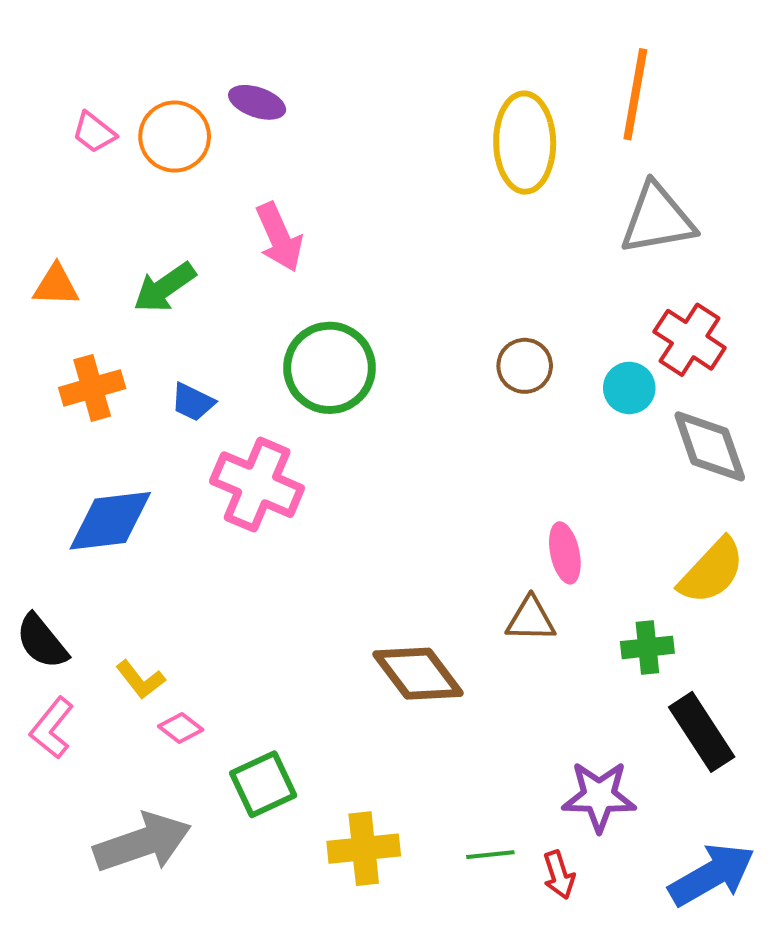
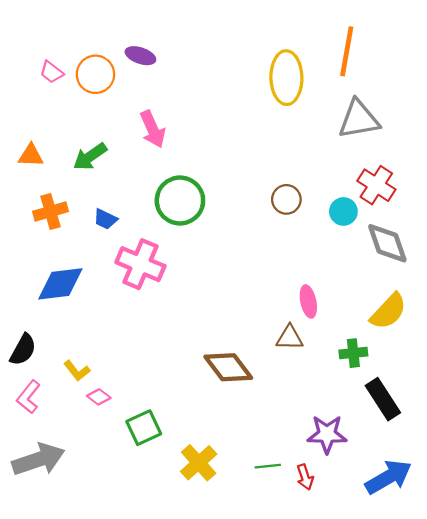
black semicircle: (42, 641) -> (23, 350), turned -112
gray arrow: (142, 843) -> (38, 459), moved
yellow cross: (364, 849) -> (199, 463), turned -36

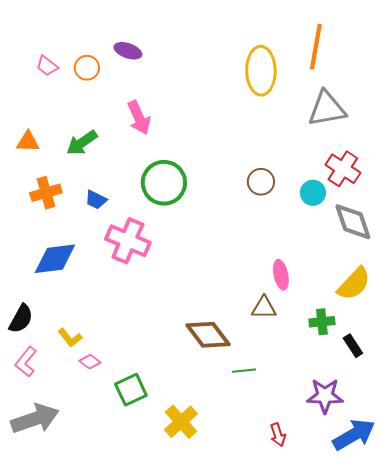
orange circle: (95, 74) -> (87, 68), size x0.7
black rectangle: (383, 399) -> (353, 346), moved, size x0.6
purple star: (327, 434) -> (325, 396), moved
green line: (268, 466) -> (244, 371), moved

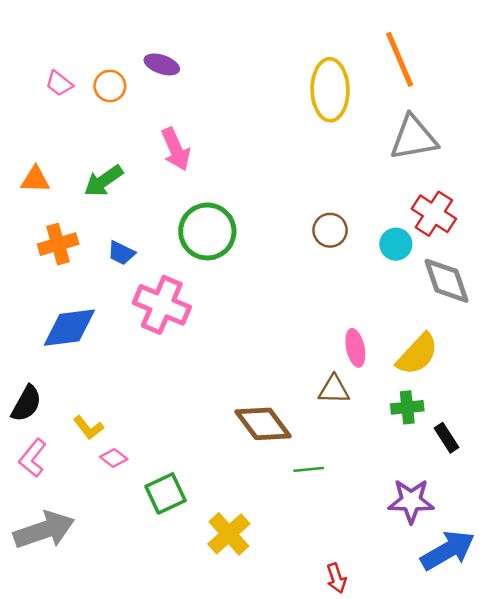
orange line: (316, 47) -> (400, 59), turned -33
yellow semicircle: (354, 284) -> (417, 354), moved
red arrow: (278, 435) -> (336, 578), moved

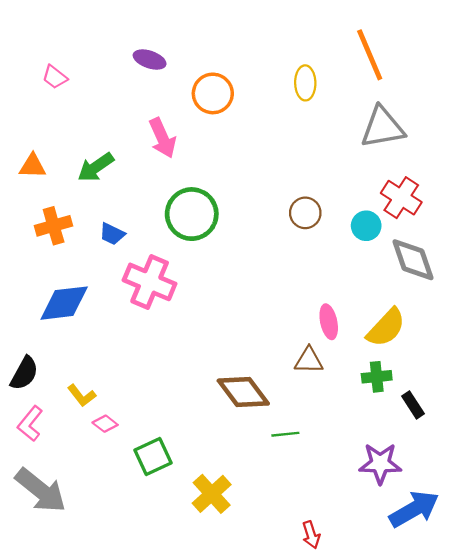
orange circle: (110, 86) -> (213, 93), moved, size x1.4
yellow ellipse: (330, 90) -> (305, 83), size x0.6
gray arrow: (44, 530) -> (41, 490), turned 58

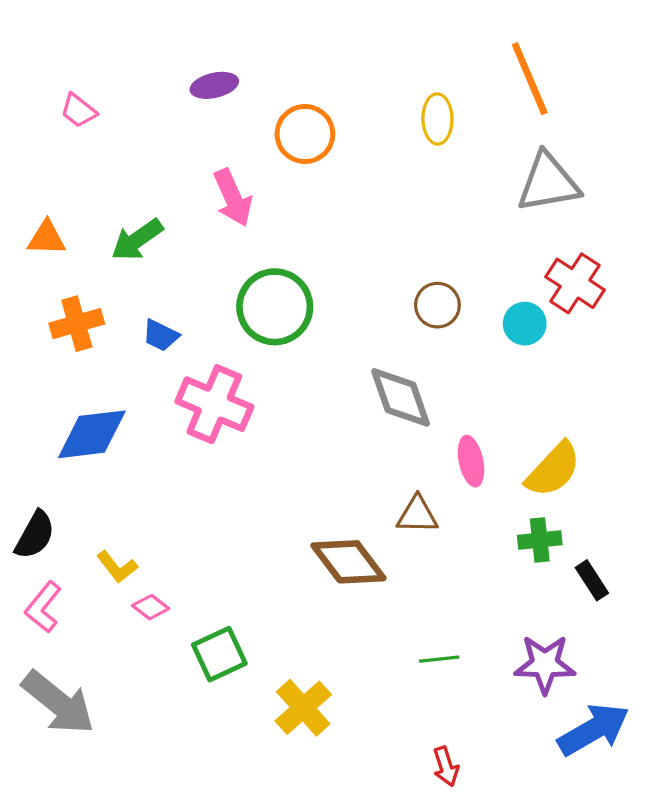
purple ellipse: (150, 60) -> (214, 85), turned -32
gray diamond: (413, 260) -> (401, 397), moved
brown triangle: (309, 360) -> (417, 515), moved
green line: (285, 434) -> (439, 659), moved

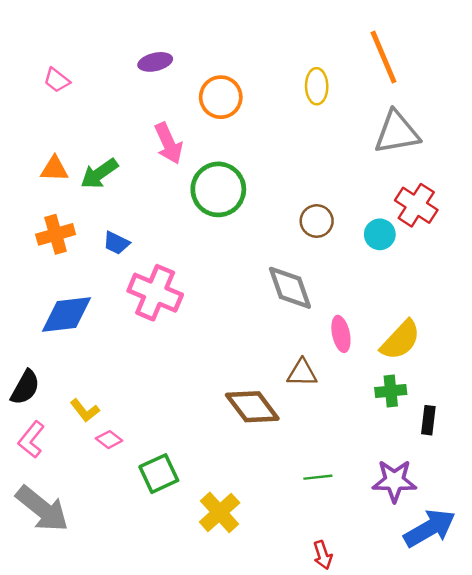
orange triangle: (47, 238) -> (54, 169), moved
green circle: (275, 307) -> (218, 189), moved
black rectangle: (592, 580) -> (428, 420), turned 40

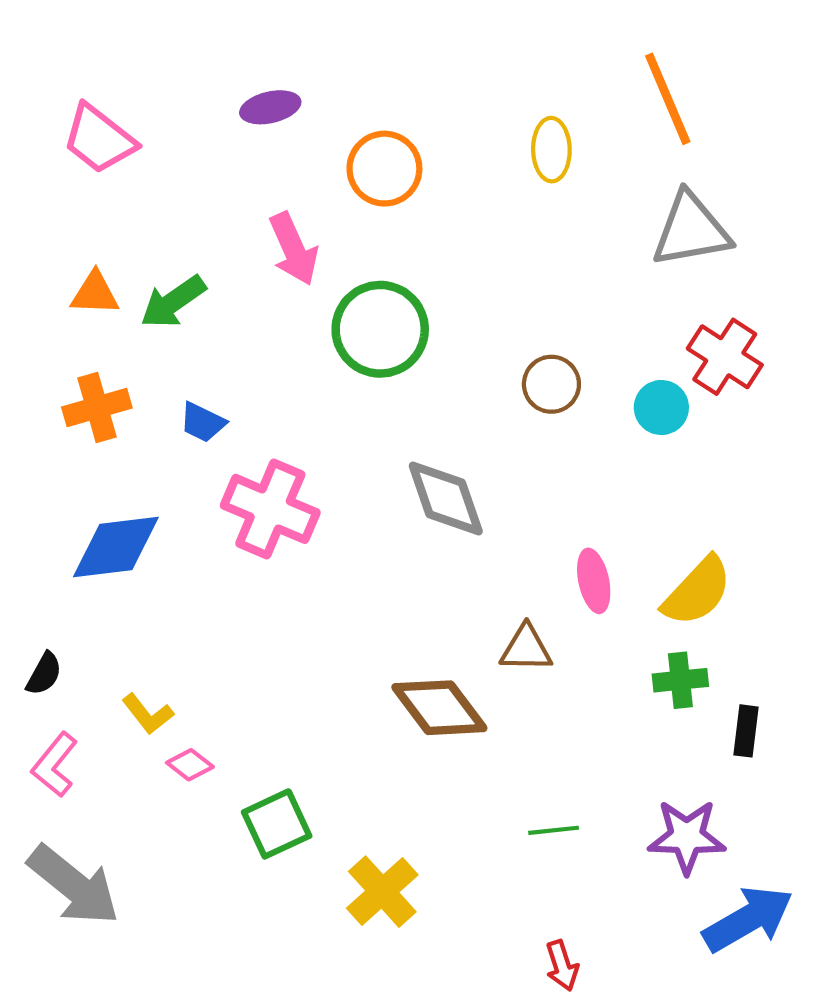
pink trapezoid: (57, 80) -> (99, 139), size x1.6
gray diamond: (290, 288) -> (446, 498), moved
black semicircle: (25, 387) -> (44, 674), size x0.7

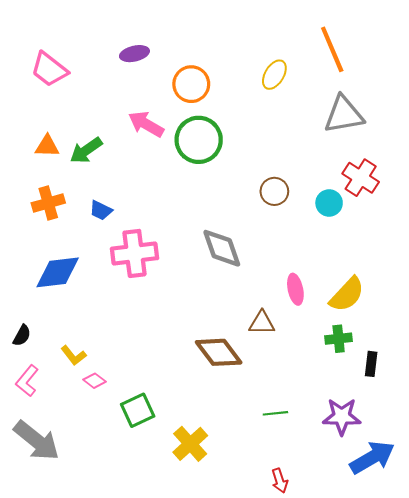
yellow ellipse: (551, 150) -> (274, 75), turned 32
pink arrow: (294, 249) -> (146, 124), turned 144
green circle: (380, 329) -> (199, 140), moved
pink cross: (270, 509) -> (134, 253), turned -30

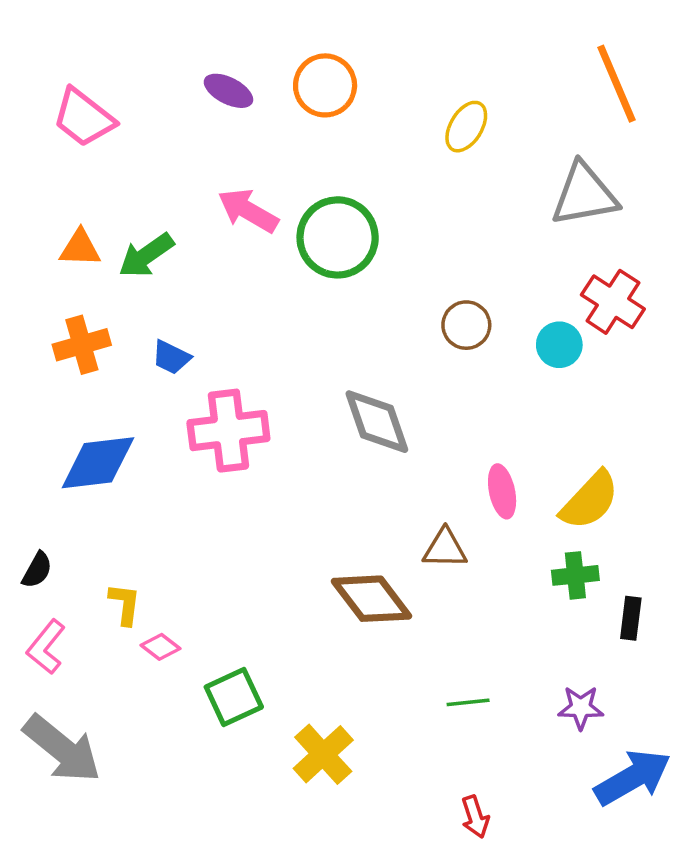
orange line: (332, 49) -> (616, 84), moved
purple ellipse: (134, 54) -> (228, 91), turned 40
orange circle: (191, 84) -> (325, 85), moved
yellow L-shape: (73, 355) -> (125, 604), turned -135
purple star: (342, 417) -> (581, 708), size x0.7

